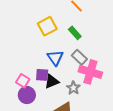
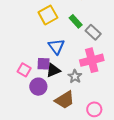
gray rectangle: (79, 57) -> (93, 32), moved
pink cross: (90, 72) -> (92, 60), turned -30
purple circle: (27, 95) -> (38, 87), moved

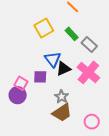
pink cross: (92, 60) -> (88, 72), turned -35
black triangle: (53, 70) -> (63, 69), moved
gray star: (75, 76) -> (62, 97), moved
purple circle: (38, 87) -> (18, 95), moved

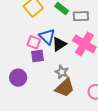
gray rectangle: (89, 45) -> (81, 16), turned -35
pink square: (21, 83) -> (34, 42), moved

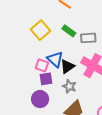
gray star: (62, 72) -> (69, 86), moved
purple circle: (18, 78) -> (40, 99), moved

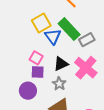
green rectangle: (69, 31) -> (69, 29), size x1.6
gray rectangle: (88, 38) -> (87, 40), turned -35
blue triangle: (55, 59) -> (53, 36), moved

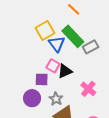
pink square: (36, 58) -> (53, 66), moved
pink cross: (86, 68) -> (88, 89), moved, size x0.7
gray star: (59, 84) -> (56, 99), moved

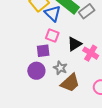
black triangle: (65, 71) -> (74, 44), moved

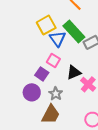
purple square: (43, 51) -> (42, 74), turned 32
brown trapezoid: (70, 83) -> (51, 114), moved, turned -30

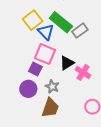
pink square: (53, 60) -> (45, 54), size x1.5

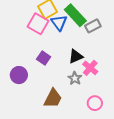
pink square: (45, 54) -> (38, 24), moved
gray star: (52, 86) -> (75, 78), moved
purple circle: (28, 89) -> (19, 75), moved

